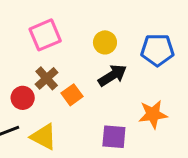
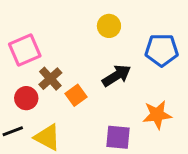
pink square: (45, 35) -> (25, 50), moved
yellow circle: (105, 42) -> (109, 26), moved

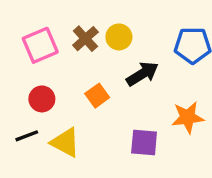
yellow circle: (109, 26) -> (119, 37), moved
brown cross: (50, 79) -> (85, 39), moved

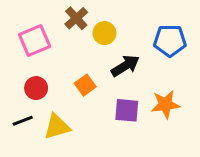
brown cross: (85, 39) -> (76, 18), moved
yellow triangle: (65, 142) -> (57, 127), turned -44
purple square: (144, 142) -> (127, 110), moved

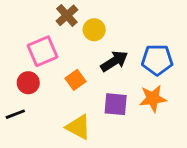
pink square: (35, 40) -> (43, 51), moved
blue pentagon: (170, 40) -> (157, 60), moved
yellow triangle: (57, 127) -> (78, 127), moved, turned 44

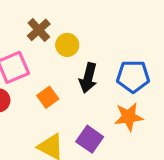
black arrow: (114, 61) -> (88, 78), turned 136
purple square: (116, 104) -> (90, 139), moved, turned 30

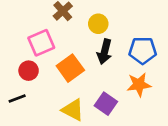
yellow circle: (67, 45) -> (98, 24), moved
orange square: (48, 97) -> (70, 68), size x1.5

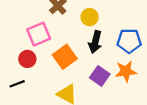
purple square: (106, 104) -> (100, 76), moved

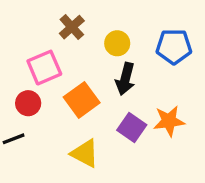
blue pentagon: (129, 41) -> (174, 47), moved

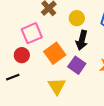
purple square: (132, 127) -> (77, 65), moved
yellow triangle: (85, 153) -> (57, 86), turned 30

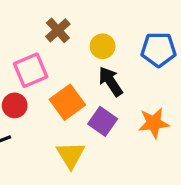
black arrow: (82, 40) -> (111, 81), turned 132

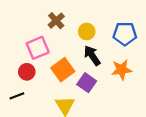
orange star: (154, 123) -> (122, 70), moved

